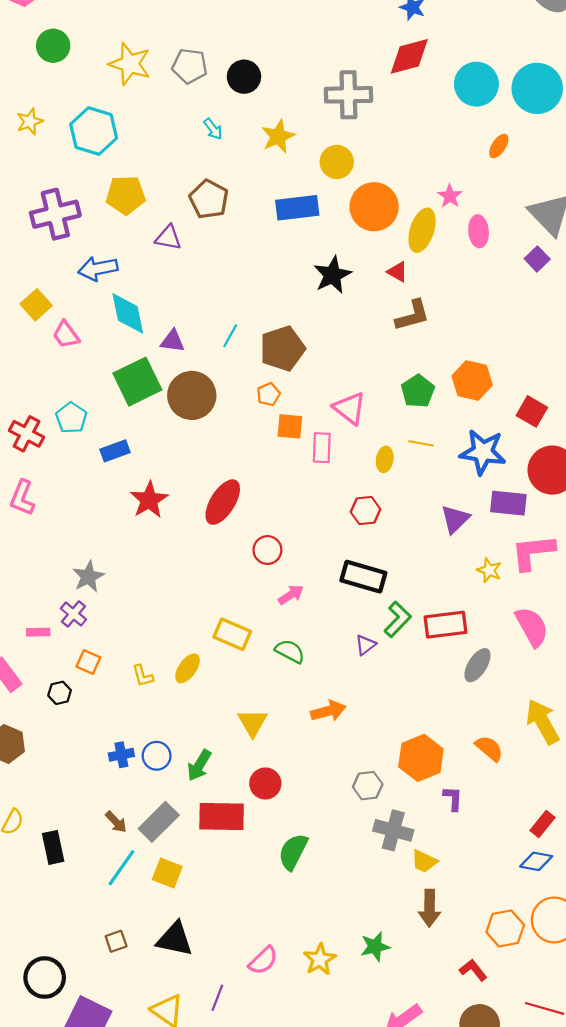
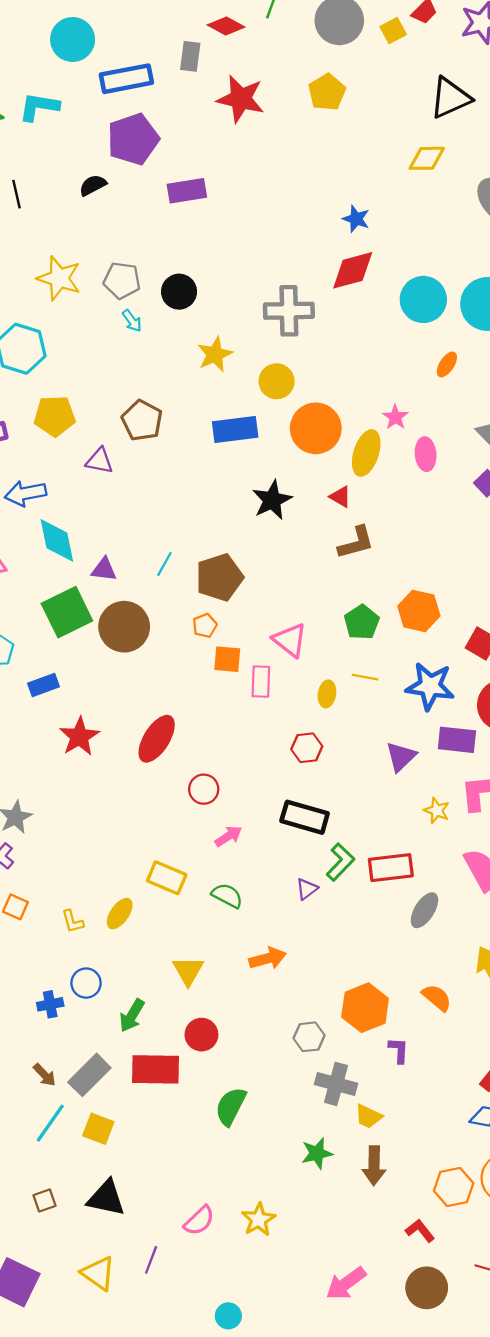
cyan arrow: (213, 129) -> (132, 321), moved
blue circle: (157, 756) -> (86, 983), moved
green star: (375, 947) -> (317, 1153), moved

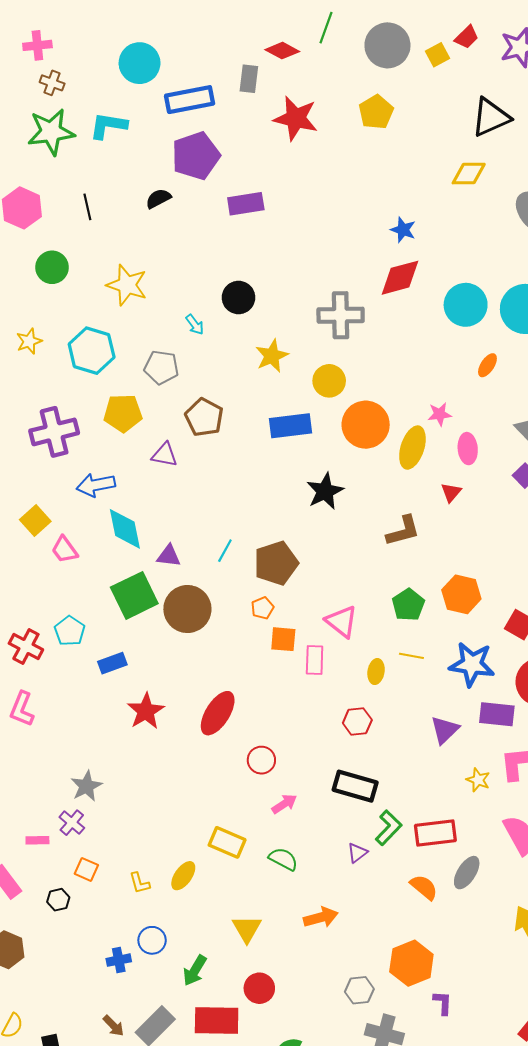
gray pentagon: (122, 280) -> (161, 367), moved
pink star: (395, 417) -> (440, 414), turned 30
red triangle: (340, 497) -> (451, 492), moved, turned 40
orange semicircle: (437, 998) -> (424, 887), moved

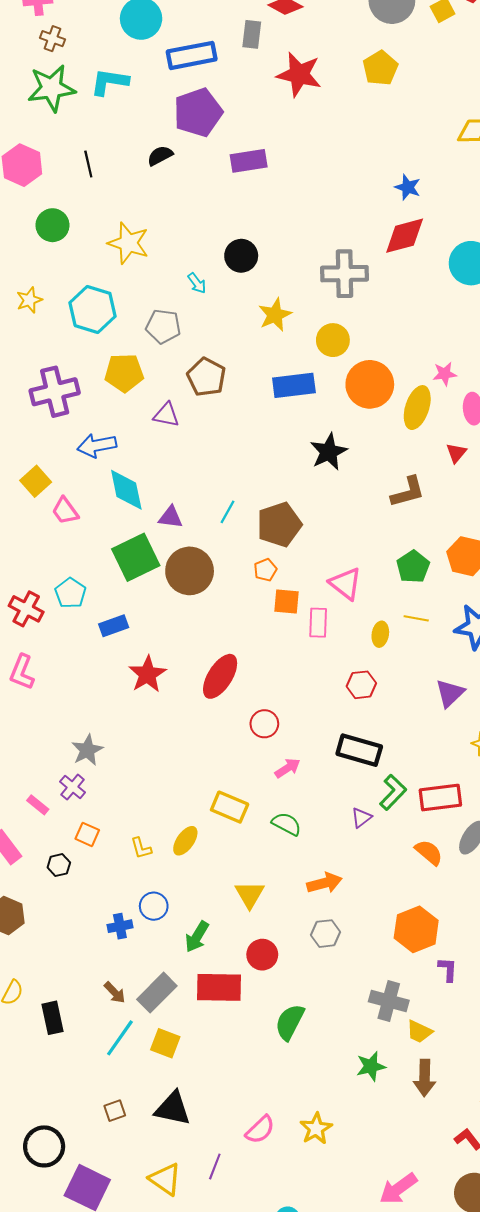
pink rectangle: (37, 840) -> (38, 805), turned 40
gray hexagon: (359, 990) -> (326, 934), moved

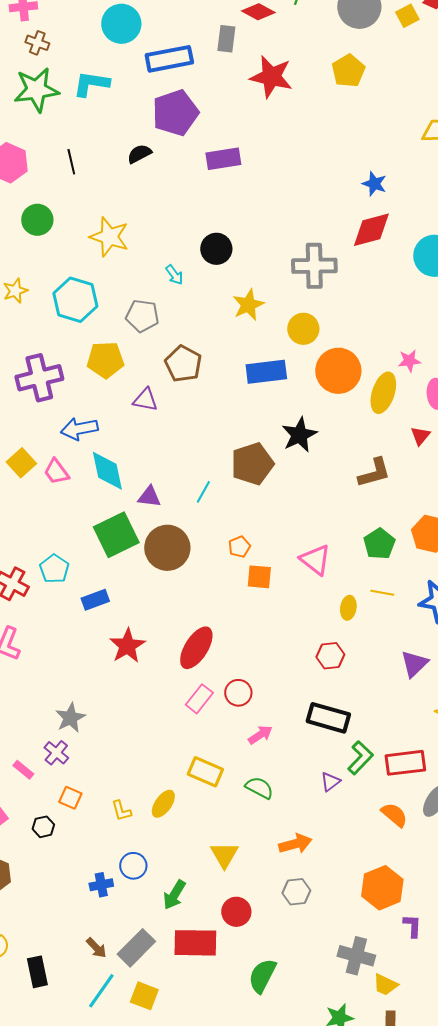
pink trapezoid: (65, 511) -> (56, 472), moved
brown pentagon: (279, 525) -> (252, 464), moved
pink rectangle: (318, 623) -> (199, 699), moved, turned 36

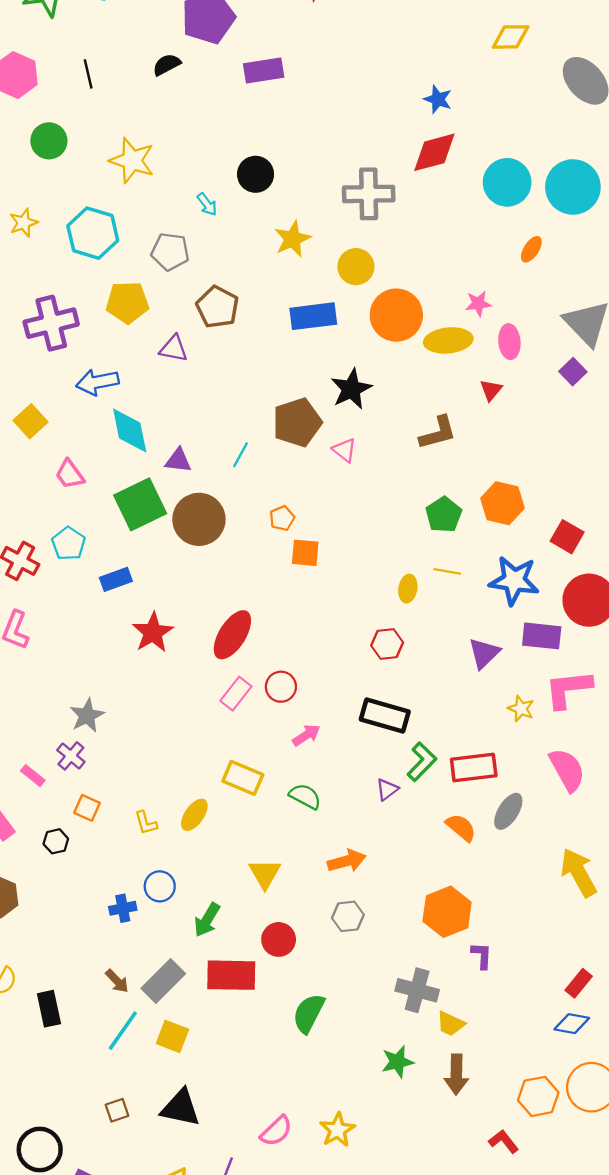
yellow ellipse: (383, 393) -> (448, 340), turned 66
pink trapezoid: (56, 472) -> (70, 474), moved
pink triangle: (315, 560) -> (344, 450), moved, size x0.7

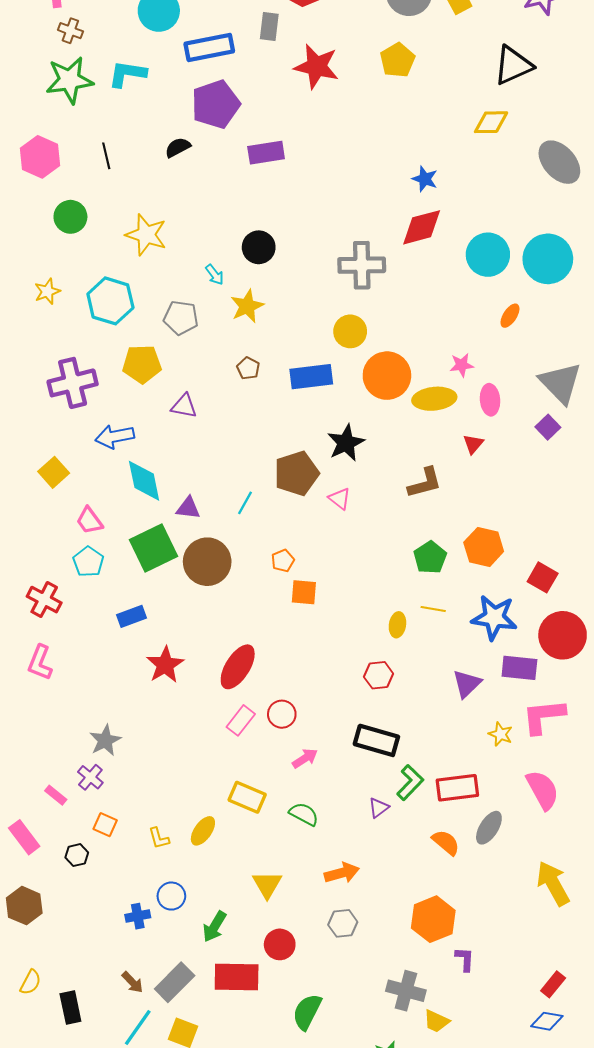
yellow star: (292, 239) -> (247, 306), moved
brown pentagon: (217, 307) -> (248, 368), moved, size x0.6
cyan pentagon: (69, 544) -> (88, 562), moved

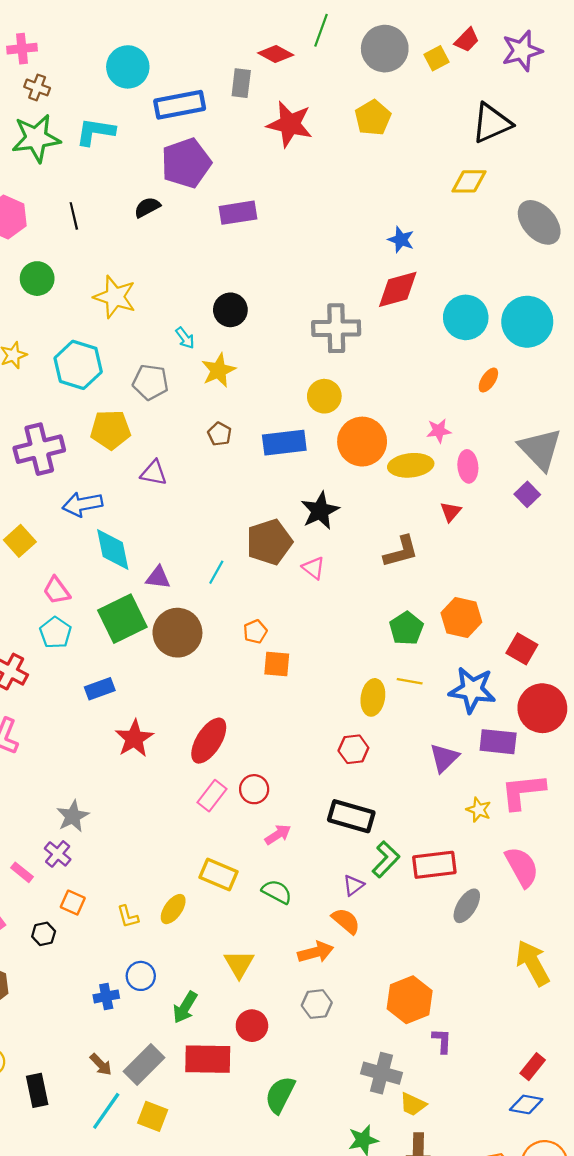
yellow ellipse: (397, 625) -> (373, 697), size x1.4
orange semicircle: (446, 842) -> (346, 921), moved

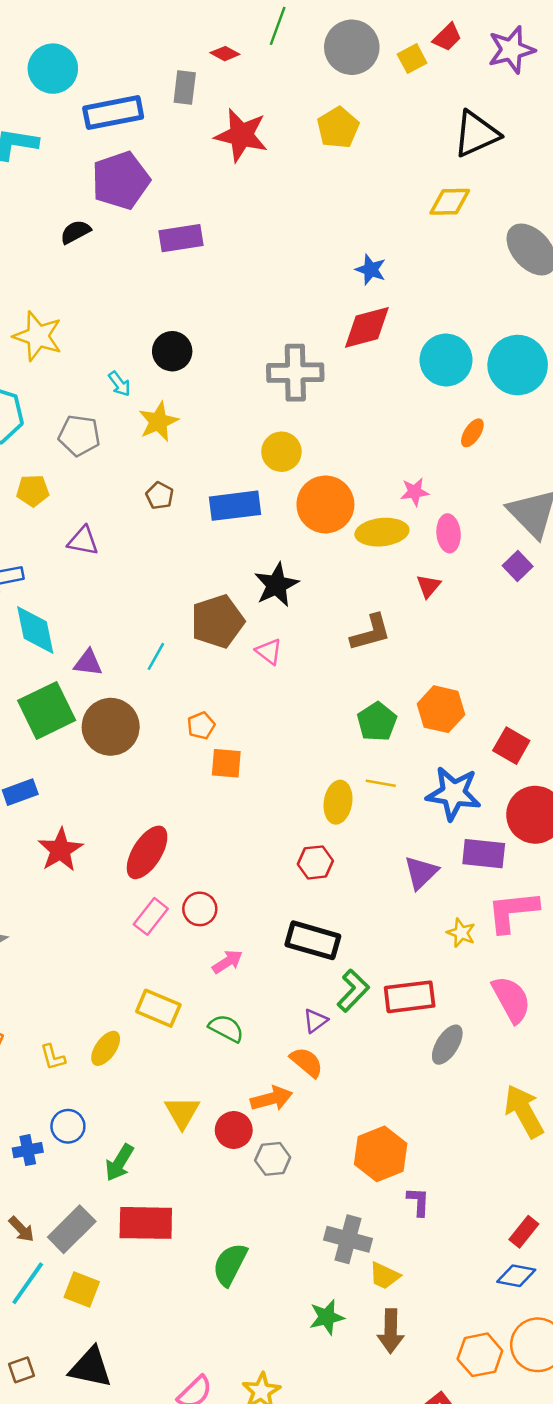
red diamond: (276, 54) -> (225, 54), size x0.7
yellow pentagon: (111, 430) -> (33, 491), size x0.7
red circle: (252, 1026) -> (234, 1130), moved

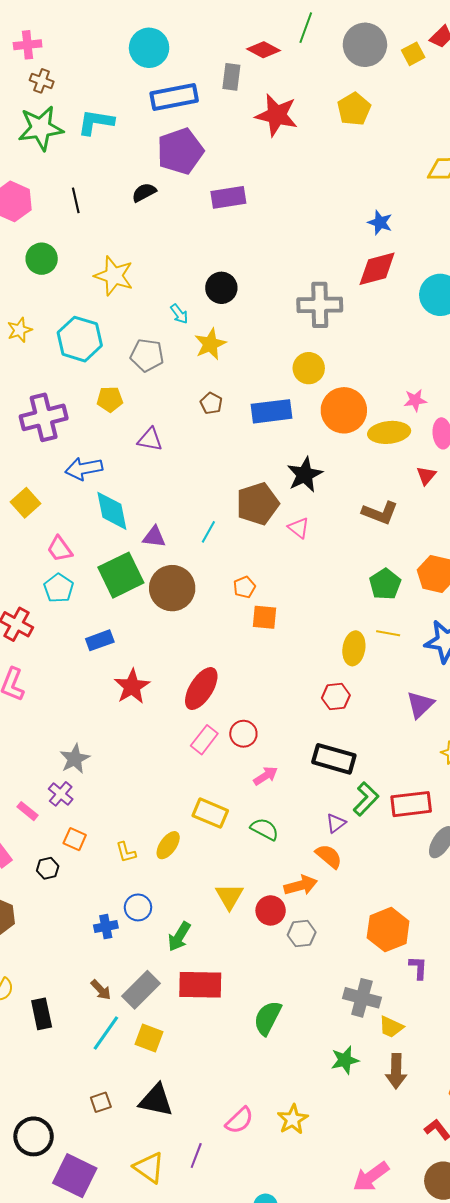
red diamond: (225, 54) -> (264, 50), size x1.4
cyan circle: (53, 69) -> (149, 48), moved
brown L-shape: (371, 633) -> (380, 513), turned 36

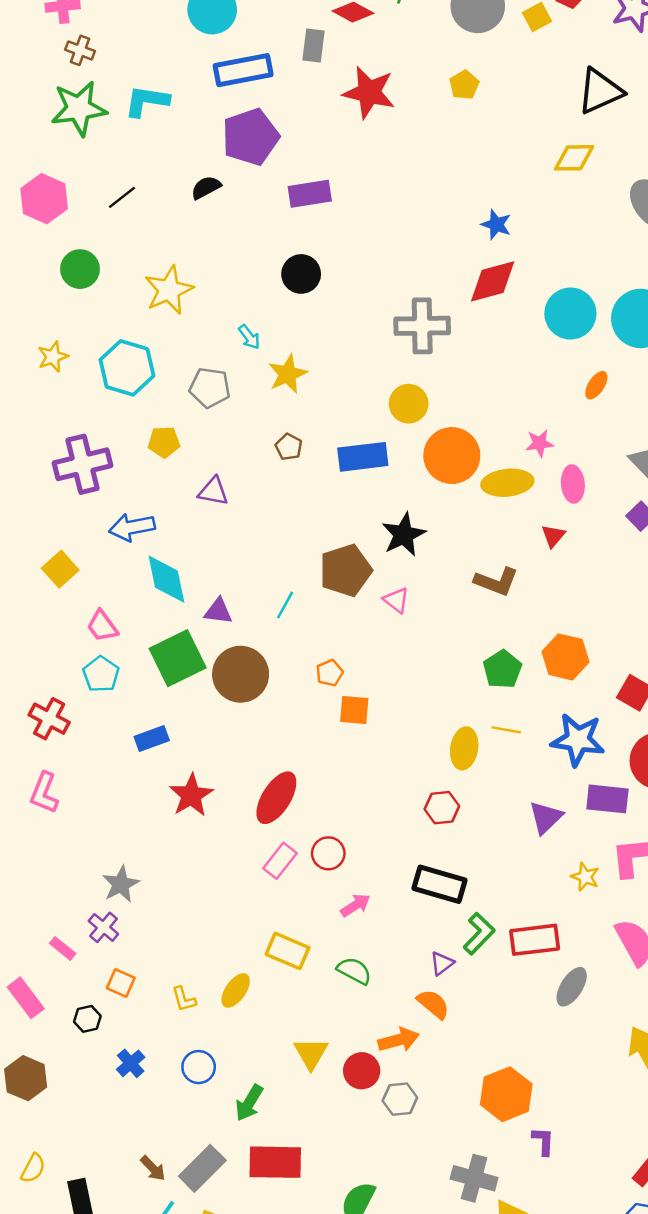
yellow pentagon: (354, 109) -> (464, 85), size x0.7
black line: (76, 200) -> (122, 197), turned 65
yellow star: (114, 276) -> (169, 290), turned 30
black circle: (221, 288) -> (301, 274), moved
blue cross: (106, 927) -> (131, 1063), moved, turned -30

